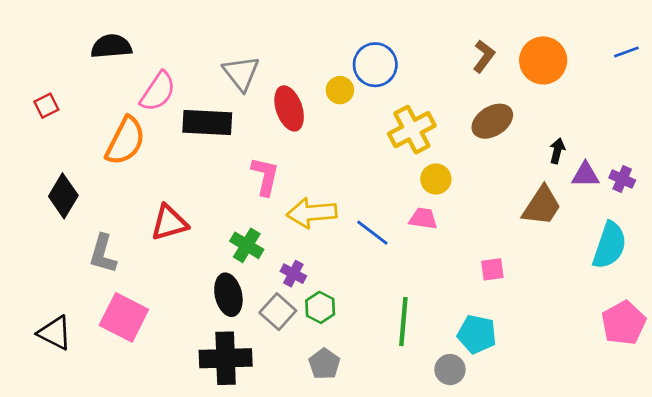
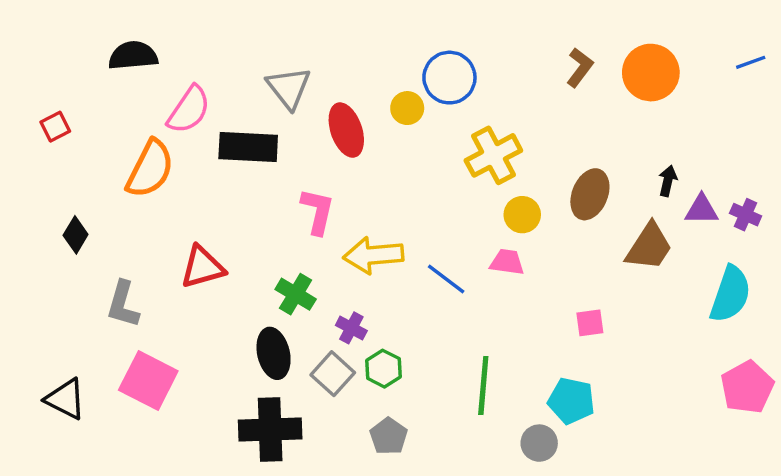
brown ellipse: (492, 121) -> (590, 194), moved, turned -36
black diamond: (63, 196) -> (76, 235), size x0.7

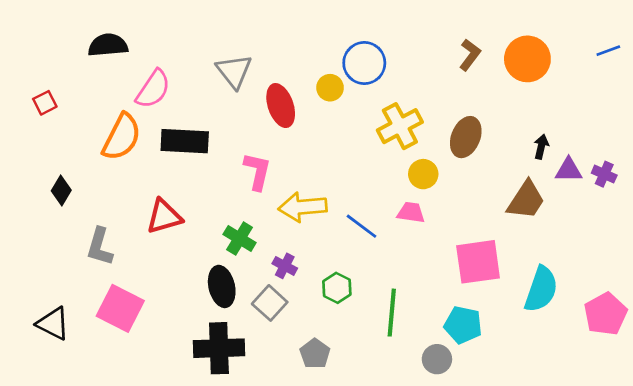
black rectangle: (248, 147) -> (185, 141), moved
brown ellipse: (590, 194) -> (466, 137), moved
cyan semicircle: (730, 294) -> (541, 289), moved
pink square: (590, 323) -> (478, 262), size x2.0
green hexagon: (383, 369) -> (337, 288), moved

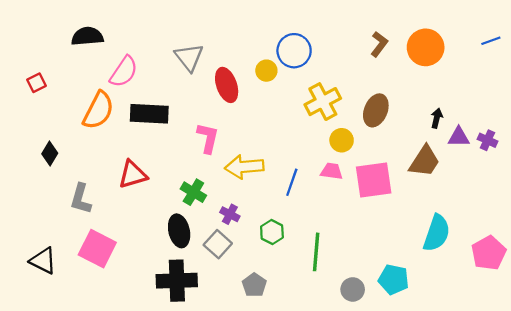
blue line: (362, 226) -> (292, 182), turned 72
pink square: (478, 262) -> (374, 180), moved
cyan pentagon: (463, 325) -> (394, 280), moved

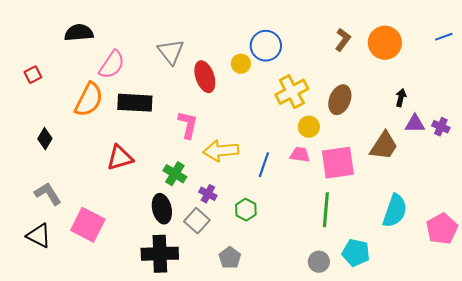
black arrow: (437, 118) -> (401, 98), moved
gray L-shape: (81, 199) -> (48, 194), moved, turned 132
green line: (316, 252) -> (326, 210), moved

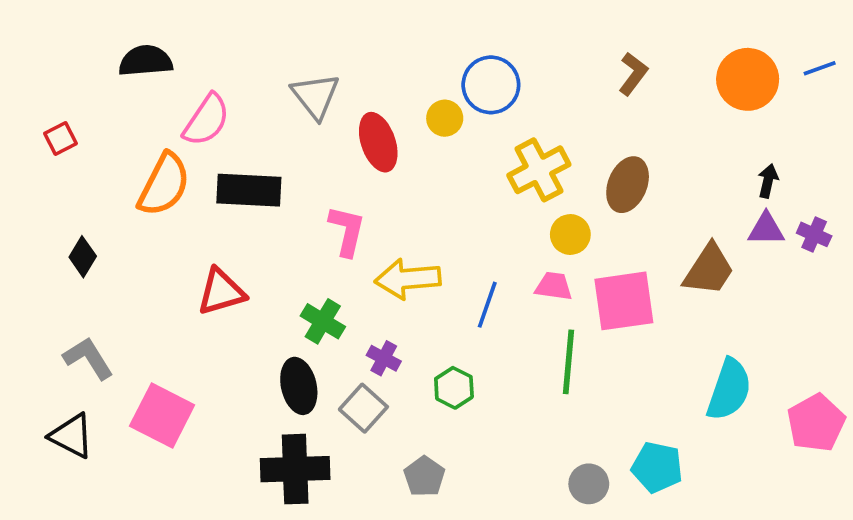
orange circle: (385, 43) -> (748, 79), moved
black arrow: (401, 98) -> (768, 181), moved
green line: (326, 210) -> (568, 362), moved

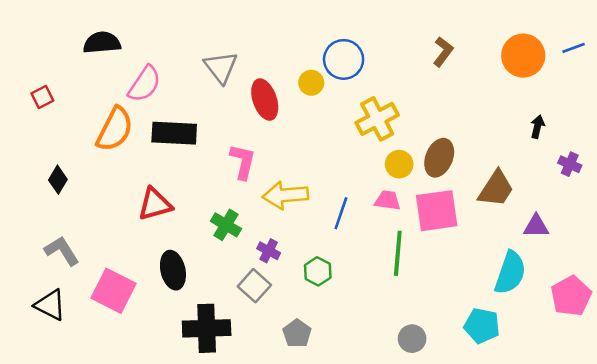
brown ellipse: (628, 185) -> (439, 158), moved
purple triangle: (766, 229) -> (536, 226), moved
black ellipse: (299, 386) -> (173, 270), moved
cyan pentagon: (657, 467) -> (482, 326), moved

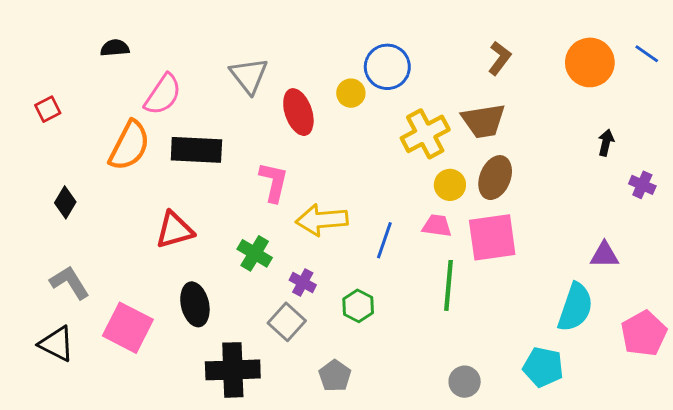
black semicircle: (102, 43) -> (115, 48), size x0.7
blue line: (574, 48) -> (647, 54), turned 55
brown trapezoid: (496, 189) -> (483, 121), moved, turned 48

